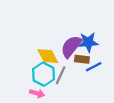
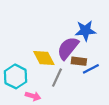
blue star: (88, 42) -> (85, 31), moved
cyan hexagon: (44, 74) -> (16, 76), moved

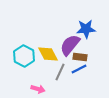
blue line: (91, 69) -> (79, 69), moved
cyan hexagon: (16, 76) -> (24, 56), moved

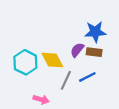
purple semicircle: (70, 45) -> (77, 50), size x0.6
brown rectangle: (80, 57) -> (94, 52), moved

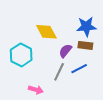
purple semicircle: (77, 50) -> (65, 51), moved
yellow diamond: (52, 60) -> (46, 32), moved

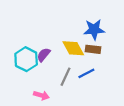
yellow diamond: (46, 32) -> (73, 48), moved
purple semicircle: (65, 51) -> (44, 55), moved

